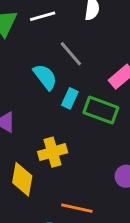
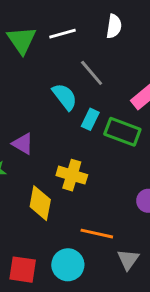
yellow cross: (53, 152) -> (72, 175), turned 32

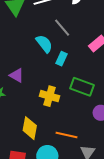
green rectangle: (122, 132) -> (82, 87), moved
yellow diamond: (40, 203) -> (30, 128), moved

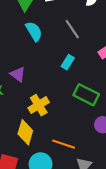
cyan semicircle: (44, 44) -> (34, 31), moved
yellow cross: (49, 96) -> (39, 105), moved, turned 36

